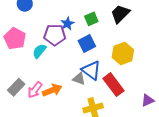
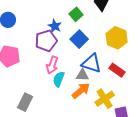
cyan semicircle: (39, 51) -> (59, 79), moved
red rectangle: (113, 85) -> (117, 70), size x0.7
pink arrow: (35, 90) -> (52, 65), moved
orange arrow: (52, 90) -> (81, 91), moved

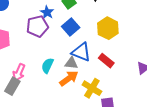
pink arrow: (52, 65) -> (19, 72), moved
yellow cross: (105, 99) -> (92, 88), turned -30

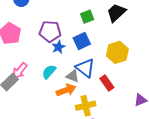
blue star: (47, 12) -> (58, 47), moved
yellow cross: (92, 88) -> (86, 106), turned 30

